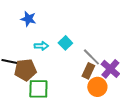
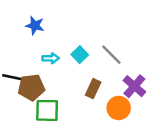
gray line: (91, 57) -> (111, 55), moved
brown rectangle: (88, 71) -> (93, 89), moved

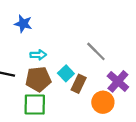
cyan square: (80, 55) -> (66, 73), moved
brown pentagon: (31, 87) -> (38, 79), moved

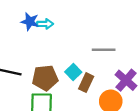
gray line: (96, 51) -> (104, 50), turned -45
cyan arrow: (38, 55) -> (45, 24), moved

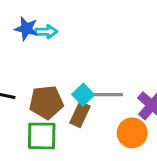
gray line: (104, 50) -> (108, 95), moved
brown rectangle: (86, 83) -> (80, 114), moved

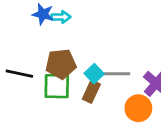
brown pentagon: (46, 102) -> (61, 64), moved
green square: (42, 136) -> (57, 86), moved

